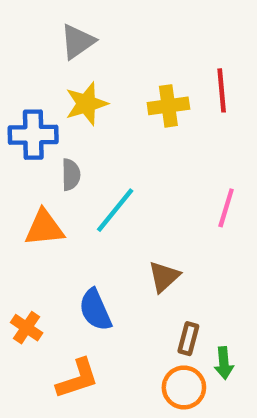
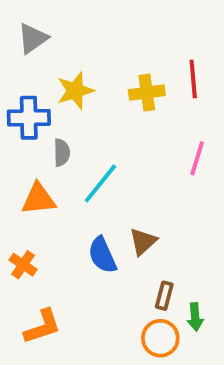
gray triangle: (78, 42) -> (33, 38), moved
pink line: (226, 208) -> (197, 158), moved
blue semicircle: (95, 310) -> (102, 255), moved
orange cross: (27, 328) -> (23, 265), moved
orange L-shape: (78, 379) -> (42, 327), moved

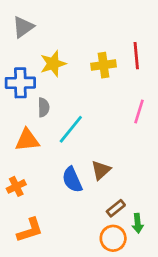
orange cross: (23, 265) -> (16, 186), turned 30
brown rectangle: (164, 296) -> (116, 208), turned 36

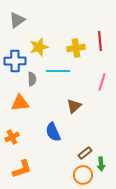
cyan line: (71, 129) -> (58, 71), moved, turned 50
brown triangle: (101, 170) -> (74, 106), moved

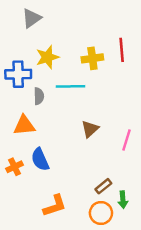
gray triangle: (17, 20) -> (32, 18), moved
pink line: (102, 82) -> (127, 140), moved
blue semicircle: (53, 132) -> (40, 159), moved
orange L-shape: (22, 169) -> (55, 206), moved

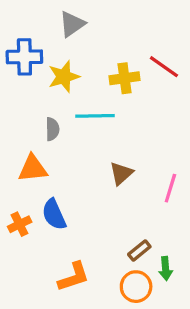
gray triangle: (32, 18) -> (72, 24), moved
red line: (122, 50) -> (164, 67), turned -50
blue cross: (18, 74) -> (24, 57), moved

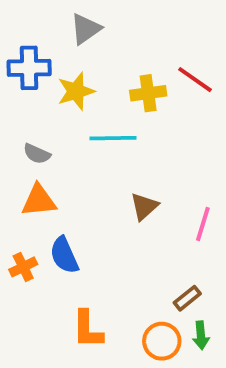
gray semicircle: (52, 129) -> (37, 154), moved, turned 115
brown rectangle: (139, 250) -> (187, 298), moved
green arrow: (166, 269) -> (201, 335), moved
orange L-shape: (74, 277) -> (88, 329), turned 108

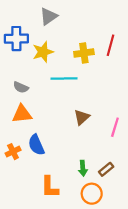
red line: (195, 80) -> (111, 45), turned 70
green arrow: (201, 335) -> (83, 168), moved

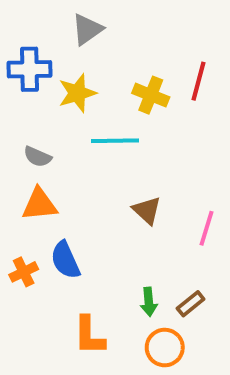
yellow cross: (84, 53) -> (151, 95), turned 30
brown triangle: (82, 117) -> (147, 210), turned -35

